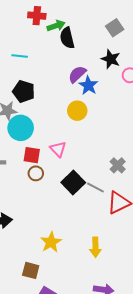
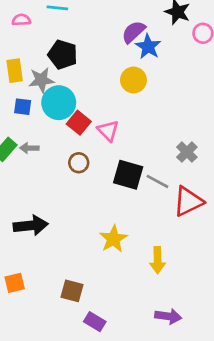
red square: (32, 155) -> (79, 123), moved, turned 30
black square: (73, 182) -> (128, 175), turned -30
yellow star: (51, 242) -> (113, 239), moved

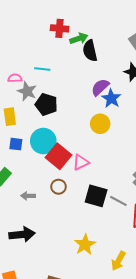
gray star: (41, 80) -> (27, 91), moved, turned 30
red square: (79, 123) -> (59, 156), size x1.4
pink triangle: (108, 131) -> (81, 162), turned 48
gray arrow: (29, 148) -> (28, 196), moved
yellow arrow: (157, 260) -> (118, 261), turned 30

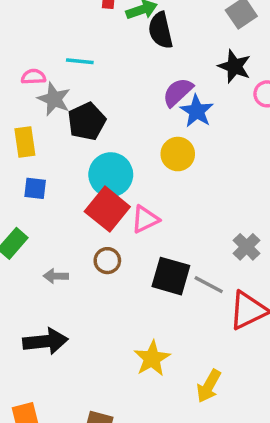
black pentagon: (46, 104) -> (87, 121), turned 30
cyan circle: (43, 141) -> (111, 175), moved

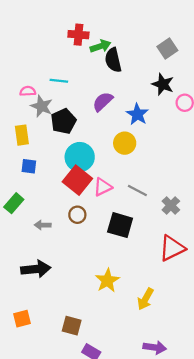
purple semicircle: (178, 92) -> (103, 102), moved
gray line: (209, 285) -> (137, 190), moved

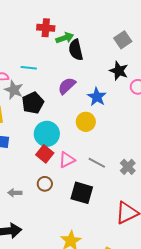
red square: (77, 180) -> (45, 154), size x0.7
gray cross: (171, 205) -> (128, 167), moved

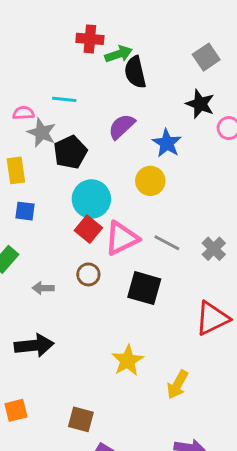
pink triangle: (67, 160) -> (122, 238), size x1.4

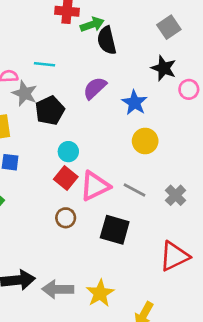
yellow circle: (150, 181) -> (145, 141), moved
cyan circle: (91, 199) -> (68, 152), size x0.6
gray arrow: (43, 288) -> (58, 289), moved, size x1.6

